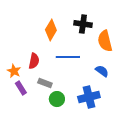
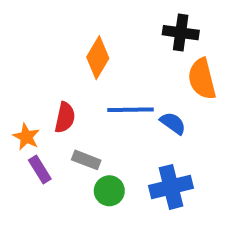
black cross: (83, 24) -> (181, 33), moved
blue semicircle: (102, 71) -> (173, 123), moved

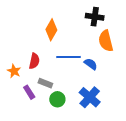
purple rectangle: (40, 170) -> (29, 92), moved
blue cross: (171, 187) -> (90, 97), turned -35

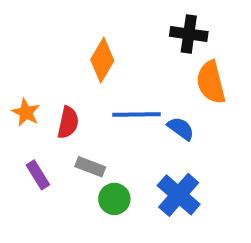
orange star: (14, 71) -> (26, 112), moved
purple rectangle: (29, 92) -> (38, 175), moved

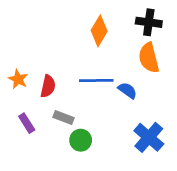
black cross: (189, 34) -> (149, 22), moved
orange diamond: (102, 60) -> (99, 31), moved
blue cross: (179, 195) -> (149, 137), moved

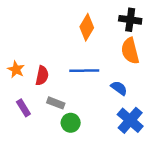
blue semicircle: (127, 90) -> (119, 88), moved

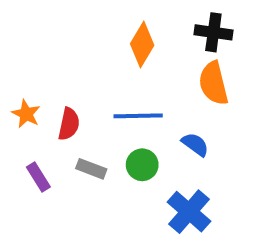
blue cross: (130, 120) -> (189, 212), moved
green circle: (71, 123) -> (142, 165), moved

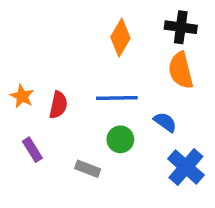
gray rectangle: (91, 169) -> (88, 169), moved
blue cross: (189, 212) -> (186, 167), moved

